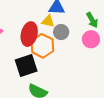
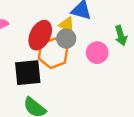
gray circle: (61, 32) -> (66, 39), moved
pink circle: (91, 39) -> (97, 53), moved

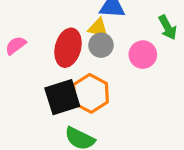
orange hexagon: (53, 53) -> (90, 93), moved

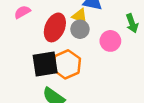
pink semicircle: (16, 45) -> (22, 12), moved

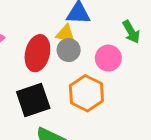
orange hexagon: (67, 64) -> (86, 93), moved

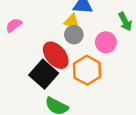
red ellipse: (37, 53) -> (56, 55), moved, turned -56
black square: (33, 100) -> (44, 74), turned -32

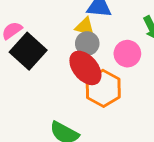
red ellipse: (56, 55) -> (85, 68), moved
black square: (44, 74) -> (28, 51), moved

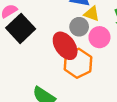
yellow triangle: (85, 27) -> (92, 14), moved
gray circle: (87, 43) -> (79, 27), moved

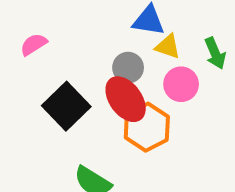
gray circle: (79, 27) -> (128, 68), moved
black square: (21, 28) -> (66, 106), moved

